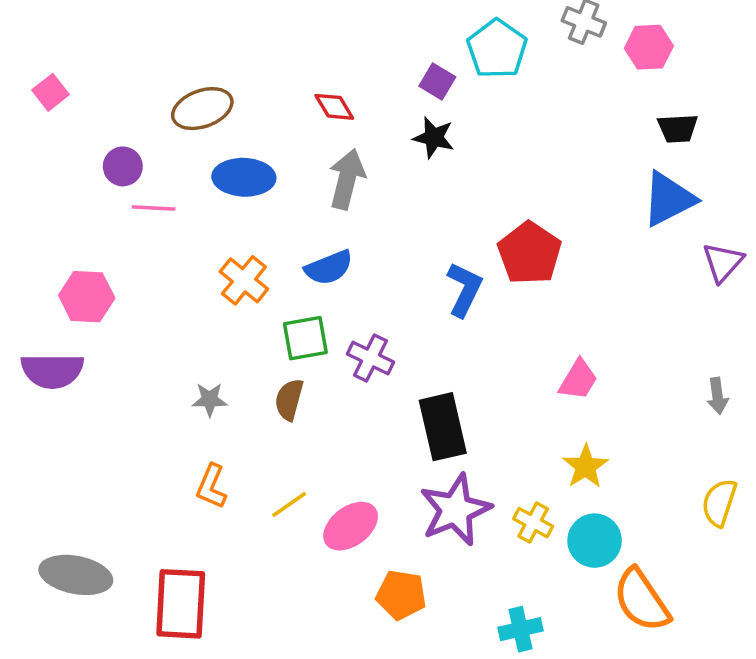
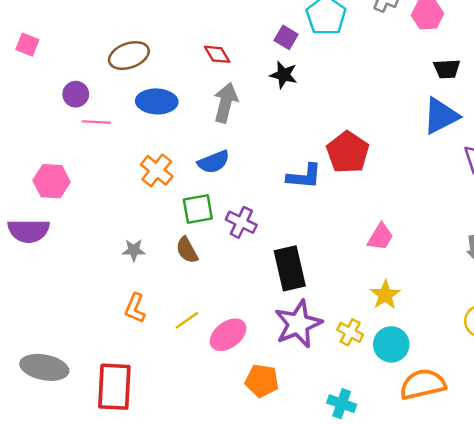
pink square: (50, 92) -> (27, 45), turned -30
blue L-shape: (464, 289) -> (304, 176), turned 69
brown semicircle: (289, 400) -> (187, 250), turned -44
orange semicircle: (642, 600) -> (423, 384), turned 111
cyan cross: (520, 629) -> (342, 404), turned 32

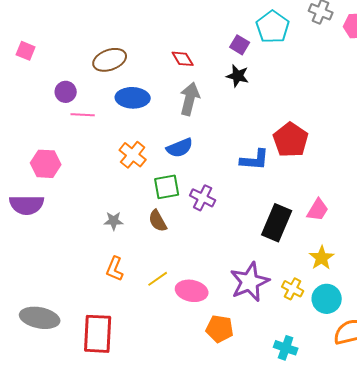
black rectangle: (290, 268) -> (277, 223), moved, turned 36
pink ellipse: (228, 335) -> (192, 291), turned 48

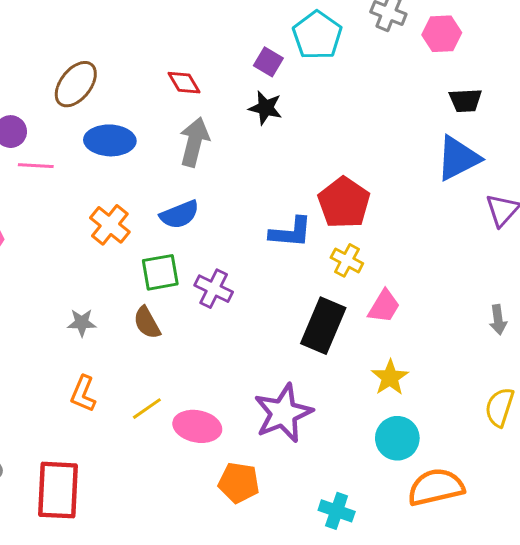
brown ellipse: (110, 60) -> (76, 84), turned -32
yellow cross: (293, 289) -> (347, 260), moved

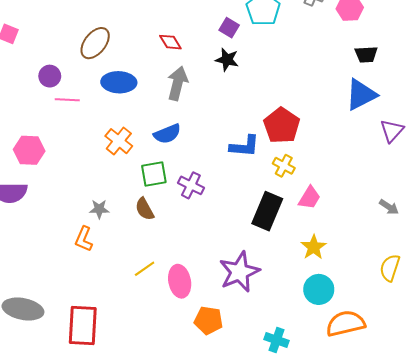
gray arrow: (498, 320) -> (389, 207), turned -48
orange L-shape: (83, 394) -> (84, 239), moved
pink ellipse: (197, 426) -> (180, 281), turned 68

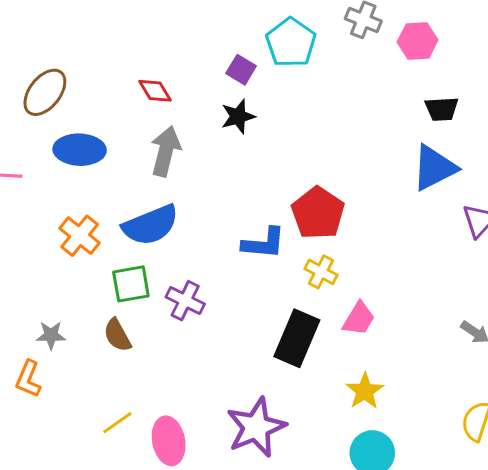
black star: (227, 60) -> (238, 116), turned -30
blue semicircle: (167, 134) -> (151, 225), size x1.4

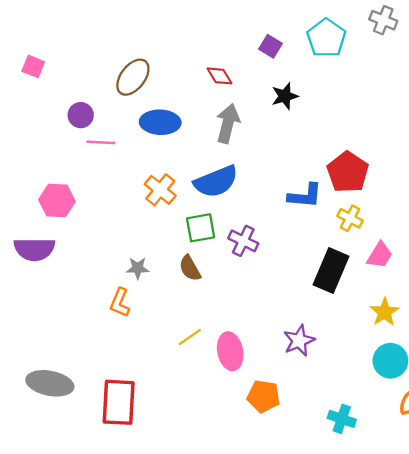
purple square: (241, 70) -> (271, 46), moved
purple star: (256, 427) -> (299, 341), size x0.7

